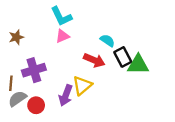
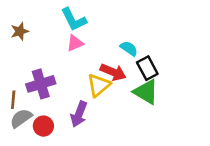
brown star: (16, 37) -> (20, 31), moved
green triangle: (138, 65) -> (146, 92), moved, turned 30
yellow triangle: (82, 85) -> (99, 85), moved

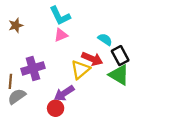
purple arrow: (79, 114) -> (64, 93), turned 36
red circle: (43, 126) -> (56, 108), moved

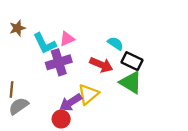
cyan L-shape: (60, 16) -> (45, 43), moved
black rectangle: (120, 56) -> (132, 61), turned -36
purple cross: (33, 68) -> (59, 62), moved
yellow triangle: (80, 70) -> (88, 94), moved

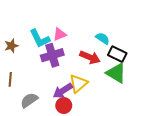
brown star: (17, 28) -> (11, 46), moved
gray semicircle: (19, 106) -> (29, 100), moved
red circle: (61, 119) -> (64, 105), moved

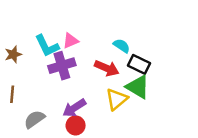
yellow triangle: (78, 83) -> (117, 99), moved

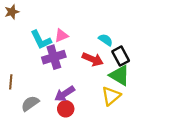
brown star: (13, 54) -> (12, 12), moved
black rectangle: (139, 64) -> (121, 56), turned 36
yellow triangle: (117, 99) -> (111, 96), moved

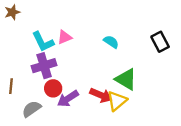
black rectangle: (121, 56) -> (160, 42), moved
purple cross: (54, 57) -> (44, 66), moved
red arrow: (93, 59) -> (101, 95), moved
red circle: (66, 109) -> (53, 88), moved

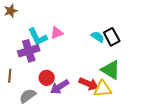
black rectangle: (160, 42) -> (112, 37), moved
purple cross: (44, 66) -> (29, 51), moved
yellow triangle: (117, 101) -> (103, 89), turned 36

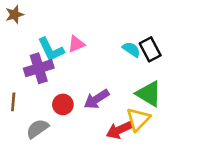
red arrow: (89, 84) -> (119, 130), moved, turned 132
purple arrow: (60, 87) -> (96, 99), moved
yellow triangle: (103, 89) -> (138, 119), turned -42

